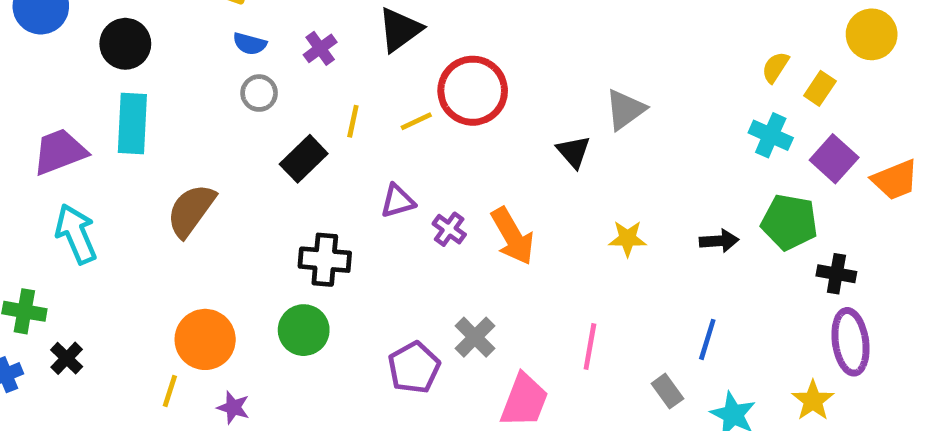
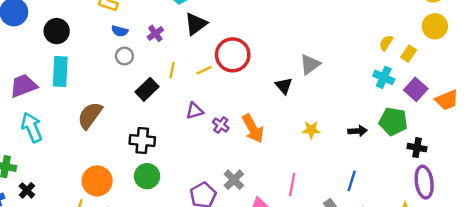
black cross: (325, 260) -> (142, 140), moved

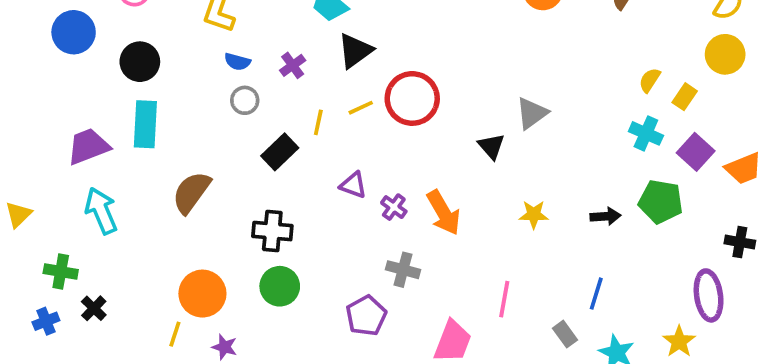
yellow line: (204, 70) -> (361, 108), moved
purple triangle: (195, 111) -> (353, 185), turned 36
black cross: (417, 148) -> (740, 242), moved
gray cross: (234, 180) -> (403, 270), moved, turned -30

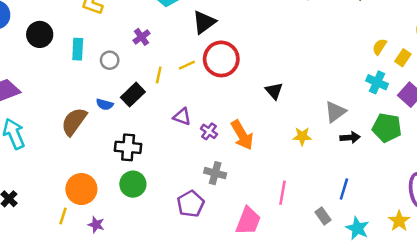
black triangle: (355, 51) -> (204, 22), moved
blue semicircle: (237, 62) -> (105, 104), moved
gray triangle: (532, 113) -> (335, 112), moved
cyan rectangle: (145, 124) -> (78, 49), moved, size x0.7

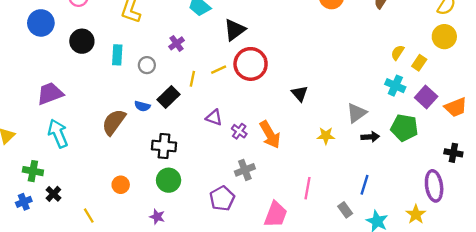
gray cross: (215, 173) -> (245, 170), turned -36
orange circle: (81, 189) -> (121, 185), size x0.6
yellow line: (63, 216) -> (89, 216), moved, turned -49
purple star: (96, 225) -> (157, 217), moved

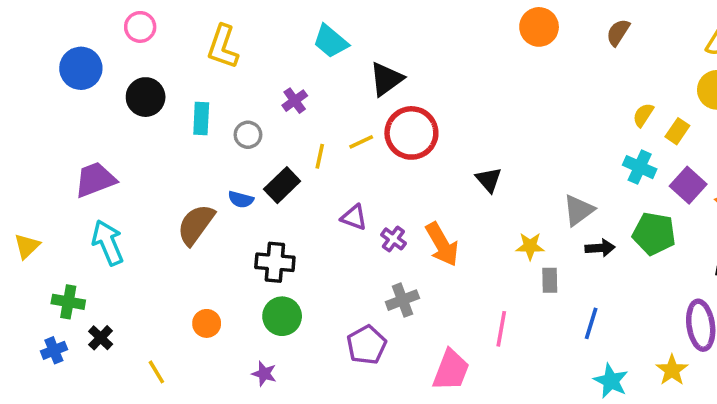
gray rectangle: (345, 210) -> (550, 280), moved, turned 35

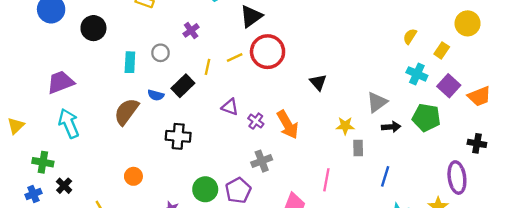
yellow semicircle: (643, 115) -> (410, 36), moved
cyan rectangle: (201, 119) -> (130, 62), moved
green circle: (282, 316) -> (205, 189), moved

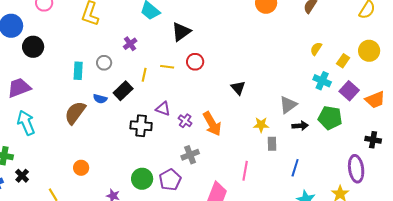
yellow circle: (468, 23) -> (369, 51), moved
black circle: (93, 28) -> (33, 47), moved
red circle: (268, 52) -> (195, 62), size x0.6
yellow line: (235, 58) -> (167, 67), turned 32
black cross: (178, 136) -> (141, 126), moved

